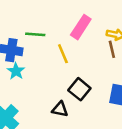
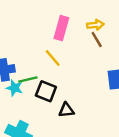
green line: (35, 34) -> (28, 79), moved
black square: (79, 89) -> (46, 91), moved

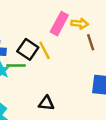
yellow arrow: (95, 25) -> (80, 24), moved
black square: (46, 91) -> (28, 49), moved

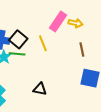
brown line: (91, 42) -> (82, 49), moved
black square: (28, 49) -> (18, 39), moved

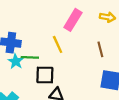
yellow arrow: (76, 23) -> (107, 17), moved
black square: (18, 39) -> (45, 75), moved, turned -36

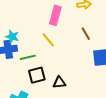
cyan star: (16, 61) -> (12, 37), moved
black square: (45, 75) -> (37, 75), moved

